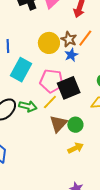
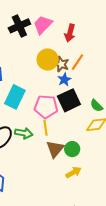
yellow circle: (49, 43) -> (48, 60), moved
black square: (69, 88) -> (69, 100), moved
yellow line: (50, 102) -> (46, 128), turned -49

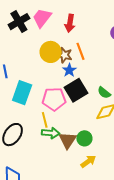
orange line: (78, 62) -> (81, 51), turned -48
yellow line: (46, 128) -> (45, 120), moved
green arrow: (24, 133) -> (51, 133), moved

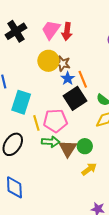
pink trapezoid: (42, 18) -> (51, 30), moved
orange line: (81, 51) -> (83, 79), moved
pink pentagon: (54, 99) -> (55, 121), moved
yellow line: (45, 120) -> (36, 123), moved

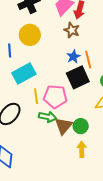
yellow circle: (48, 61) -> (30, 35), moved
brown star: (62, 64) -> (72, 30), moved
cyan rectangle: (21, 102) -> (24, 73), turned 35
yellow arrow: (89, 169) -> (82, 149), turned -63

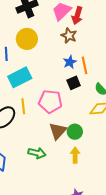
black square: (78, 77) -> (74, 83), size x0.6
yellow line: (36, 96) -> (23, 106), moved
green arrow: (48, 117) -> (37, 153), moved

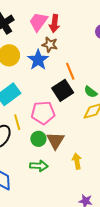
blue star: (70, 62) -> (38, 60), moved, size x1.5
black square: (74, 83) -> (63, 90), size x1.5
green circle: (75, 132) -> (38, 139), moved

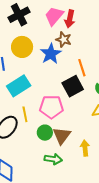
yellow arrow: (77, 161) -> (85, 148), moved
green arrow: (39, 166) -> (53, 159), moved

